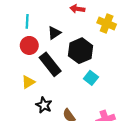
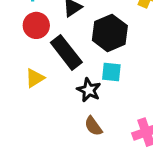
cyan square: (91, 78) -> (111, 72), moved, turned -32
black star: (44, 105) -> (89, 90), moved

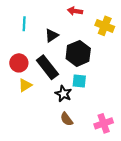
red circle: (36, 25) -> (19, 63), moved

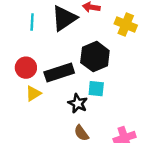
black triangle: (52, 35) -> (64, 18), moved, size x1.6
black rectangle: (47, 67) -> (59, 73), turned -70

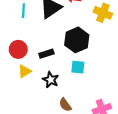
black rectangle: (59, 73) -> (46, 54), size x0.6
black star: (78, 103) -> (51, 80), moved

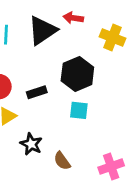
black star: (51, 80) -> (31, 144), moved

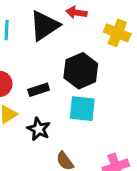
cyan square: (79, 110) -> (82, 109), size x1.4
black star: (31, 144) -> (39, 129), moved

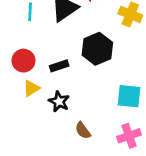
cyan square: (82, 109) -> (129, 96), moved

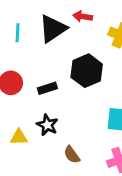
yellow triangle: (31, 88) -> (19, 137), moved, turned 30

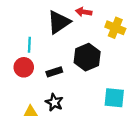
cyan line: (18, 33) -> (29, 45), moved

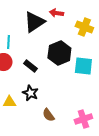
black rectangle: (54, 72) -> (30, 66), turned 56
cyan square: (114, 98) -> (83, 66), moved

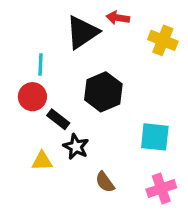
black hexagon: (59, 53) -> (103, 92), moved
black rectangle: (30, 66) -> (58, 119), moved
cyan square: (83, 66) -> (155, 137), moved

